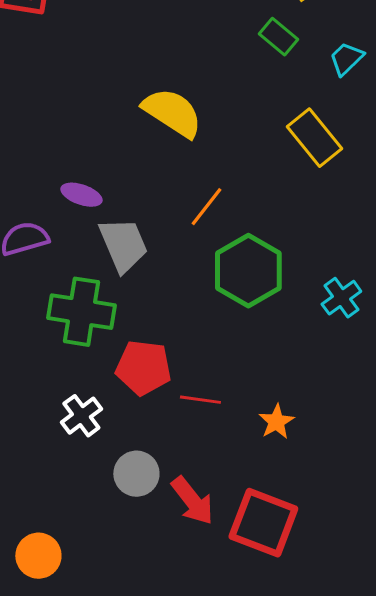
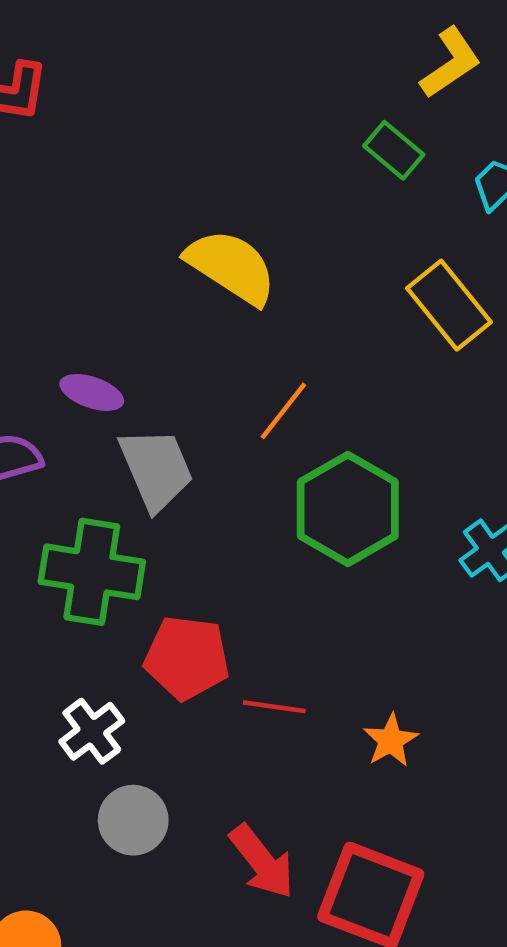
gray circle: (136, 474) -> (133, 820), moved

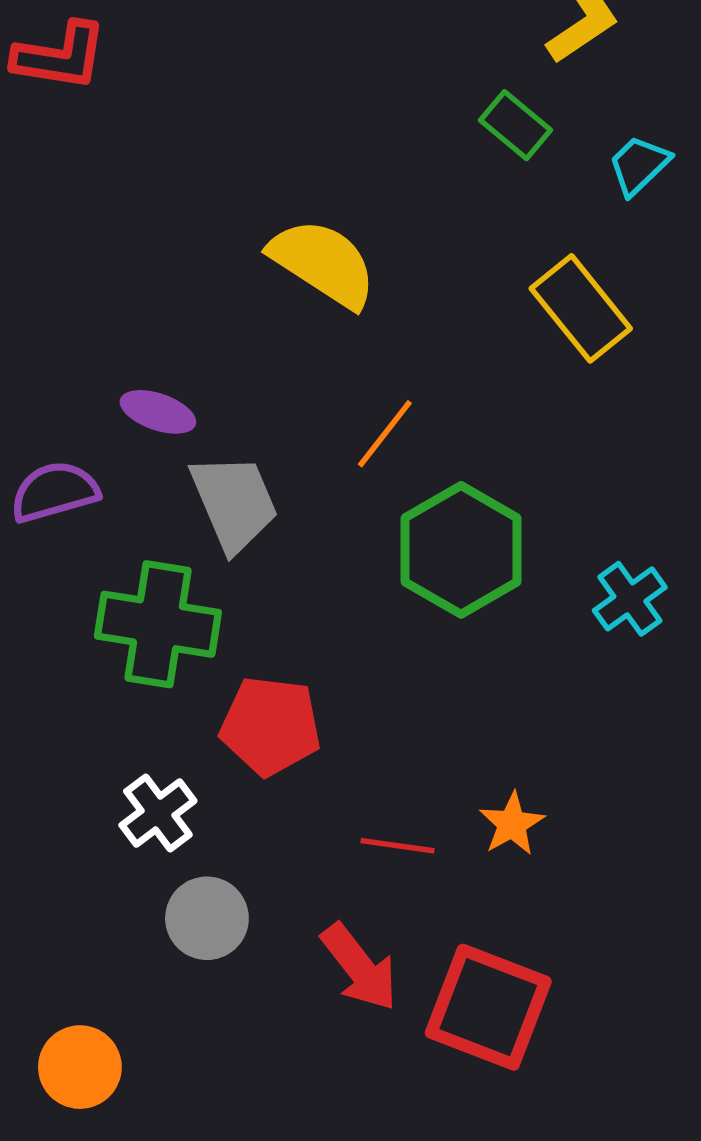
red line: (274, 707) -> (398, 846), moved

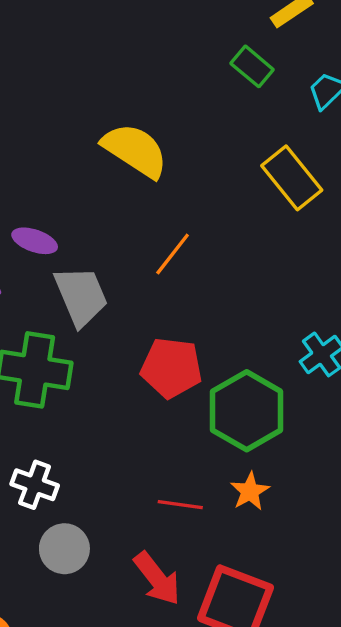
green hexagon: (461, 550) -> (247, 411), moved
red pentagon: (270, 726) -> (171, 368), moved
white cross: (158, 813) -> (35, 485), turned -33

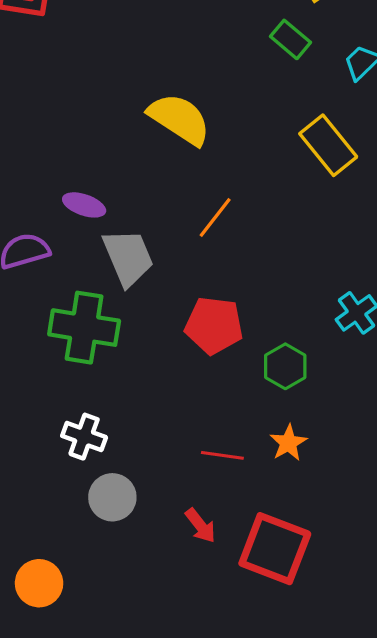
green hexagon: (247, 411) -> (285, 366), size x0.6
red arrow: (157, 579) -> (200, 526), size x0.7

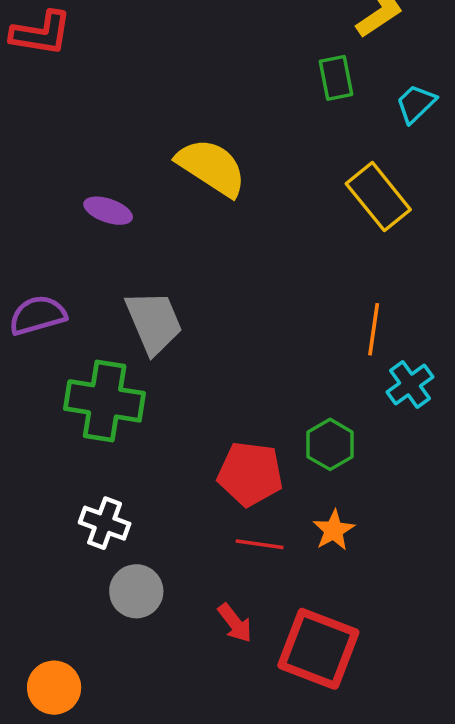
green rectangle: (290, 39) -> (336, 78), turned 39
purple ellipse: (84, 205) -> (108, 211), moved
orange line: (215, 218) -> (374, 329), moved, turned -30
red pentagon: (214, 325) -> (250, 474), moved

